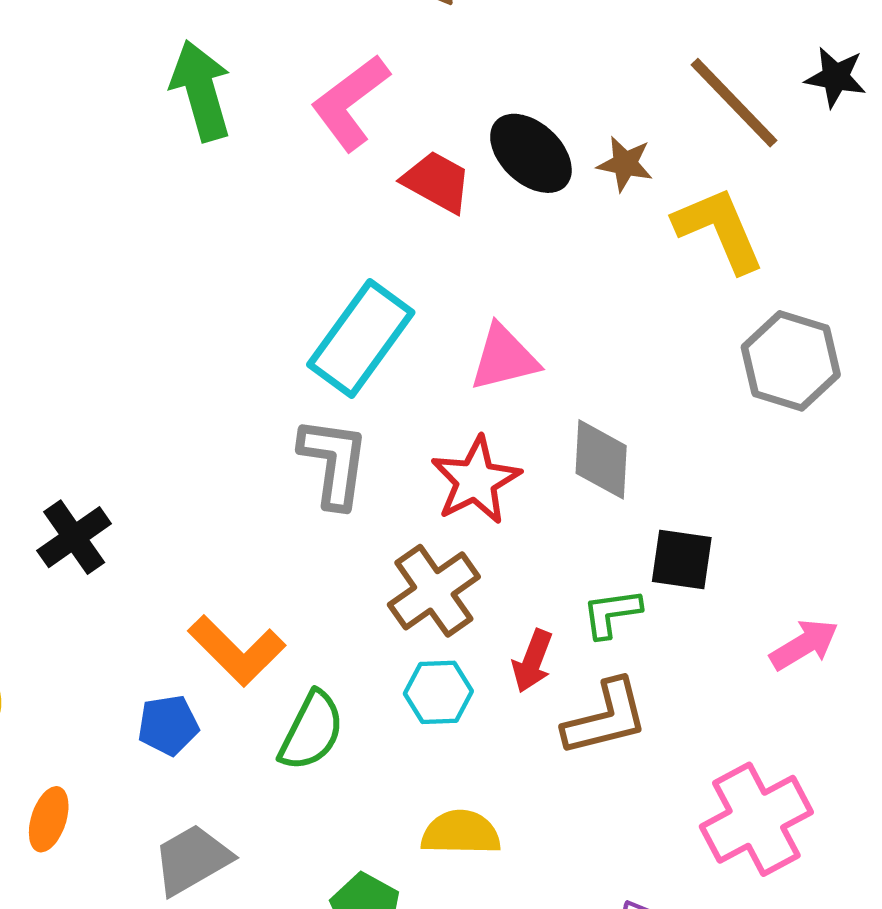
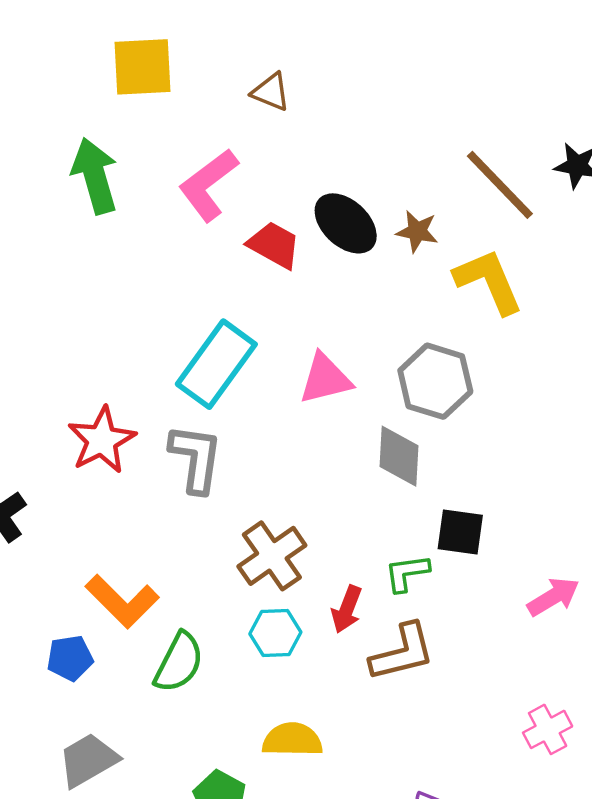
gray hexagon: (791, 361) -> (435, 381), moved
red star: (476, 480) -> (102, 440), moved
pink cross: (756, 819) -> (548, 729), moved, size x0.6

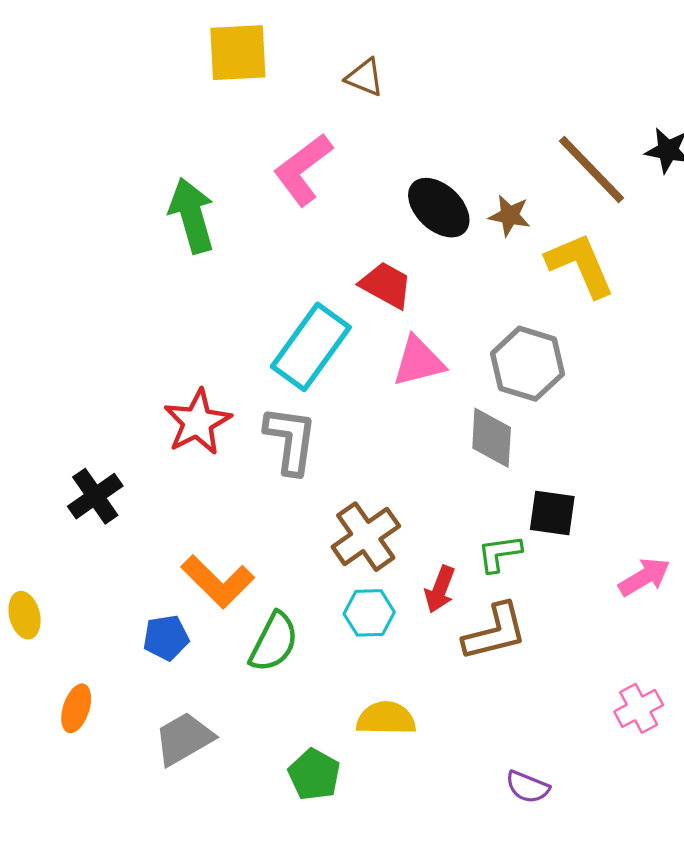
green arrow: (95, 176) -> (192, 215), moved
red trapezoid: (274, 245) -> (386, 285), moved

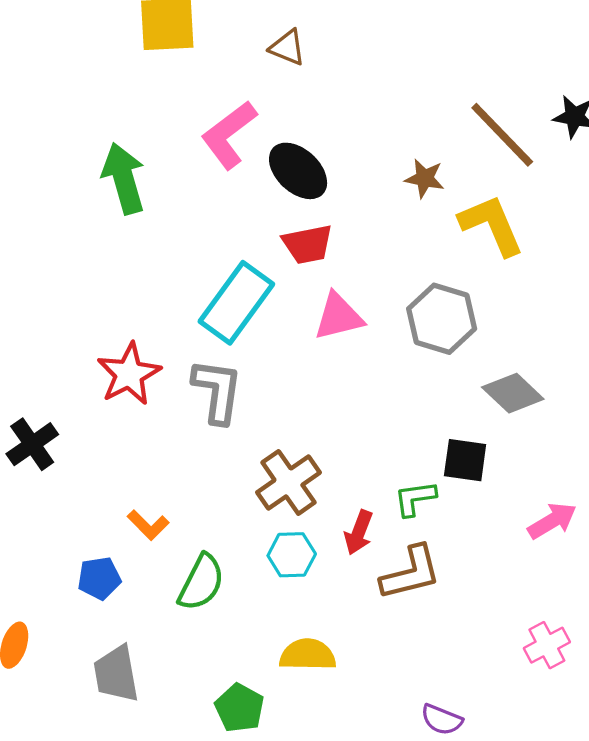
black ellipse: (439, 208) -> (298, 171), moved
red trapezoid: (386, 285) -> (308, 244), turned 140
gray diamond: (492, 438) -> (513, 393), moved, turned -50
orange L-shape: (218, 581) -> (148, 525), size x0.6
gray trapezoid: (184, 739) -> (116, 674), turned -70

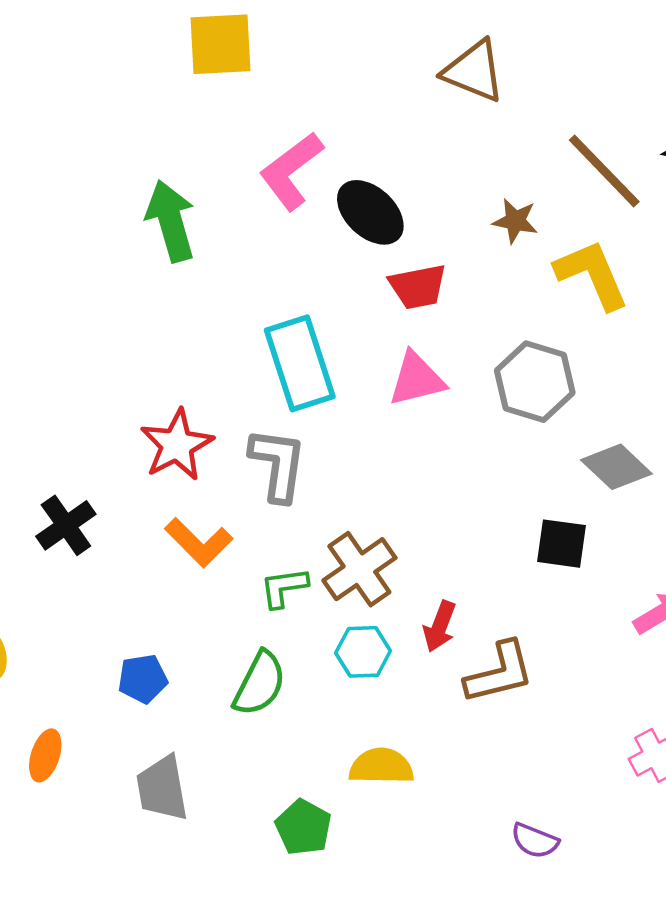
brown triangle: (287, 48) -> (474, 71), moved, size x1.5
red trapezoid: (308, 244) -> (418, 287), moved
cyan rectangle: (236, 303) -> (300, 363), turned -54
green L-shape: (415, 498) -> (284, 587), moved
orange L-shape: (148, 525) -> (199, 542), moved, size x1.4

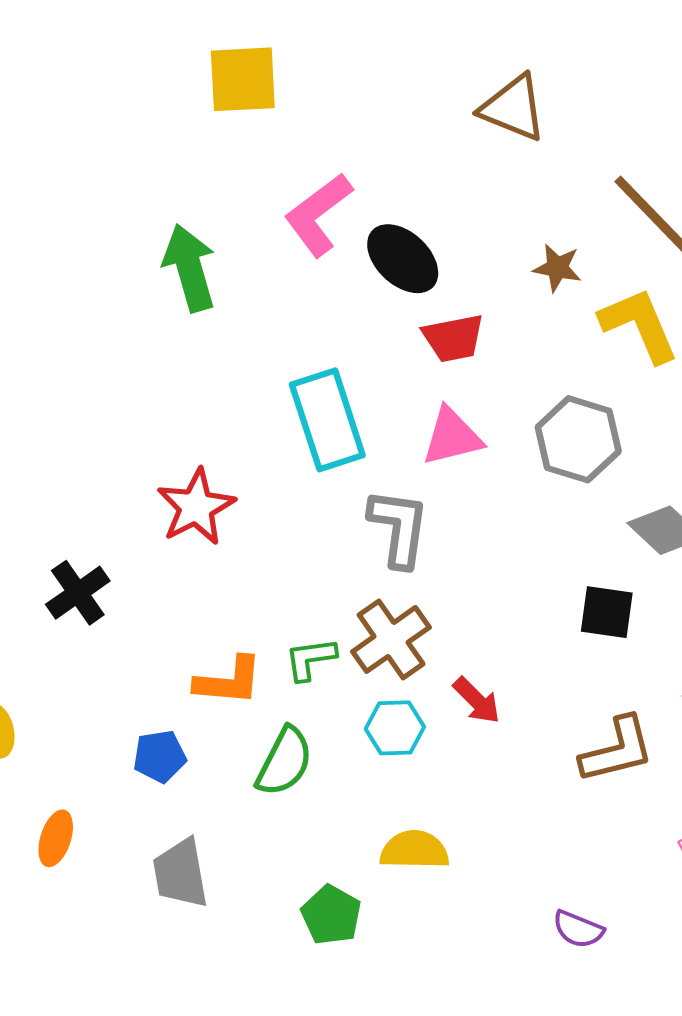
gray L-shape: (278, 464) -> (399, 528), moved
orange L-shape: (199, 542) -> (229, 681), moved, turned -40
red arrow: (440, 626) -> (477, 701), turned -66
brown L-shape: (499, 673) -> (617, 750), moved

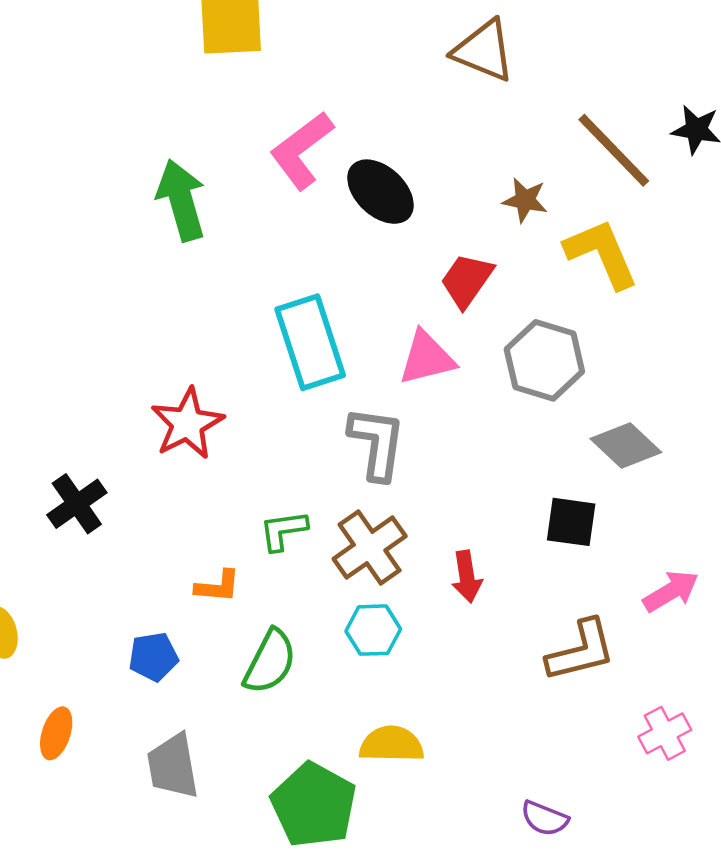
red trapezoid: (453, 338) -> (467, 280), moved, turned 136
green L-shape: (310, 659) -> (283, 530), moved
orange L-shape: (229, 681) -> (218, 586), size x0.7
red arrow: (477, 701) -> (467, 577), moved, turned 36
green pentagon: (331, 915) -> (314, 805), size x1.5

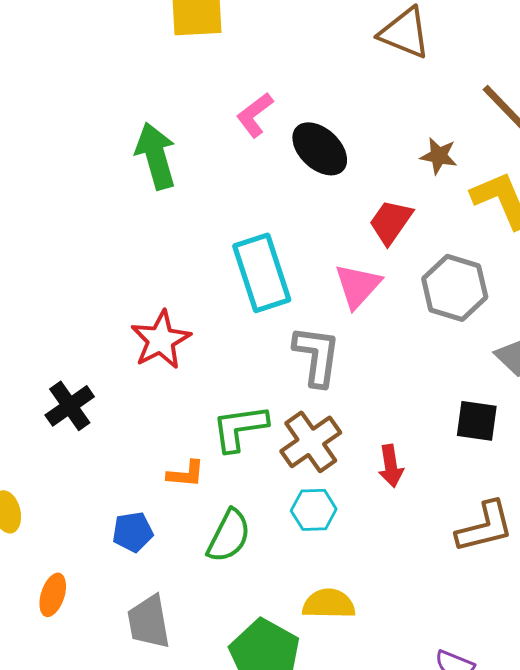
pink L-shape: (302, 150) -> (255, 115), size x0.7
pink triangle: (427, 358) -> (358, 286), turned -34
green L-shape: (283, 530) -> (240, 428), size x1.4

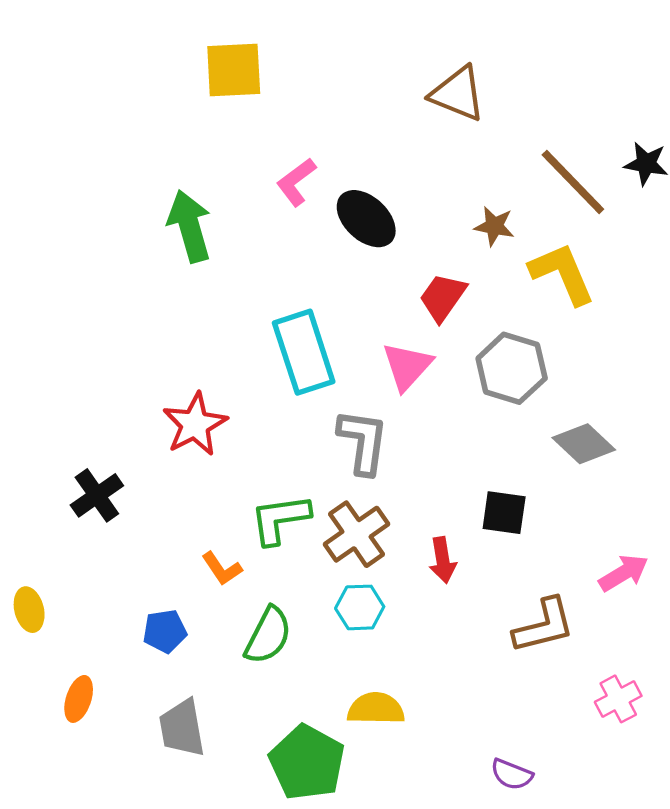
black square: (477, 421) -> (504, 513), moved
orange L-shape: (186, 474) -> (222, 569), turned 51

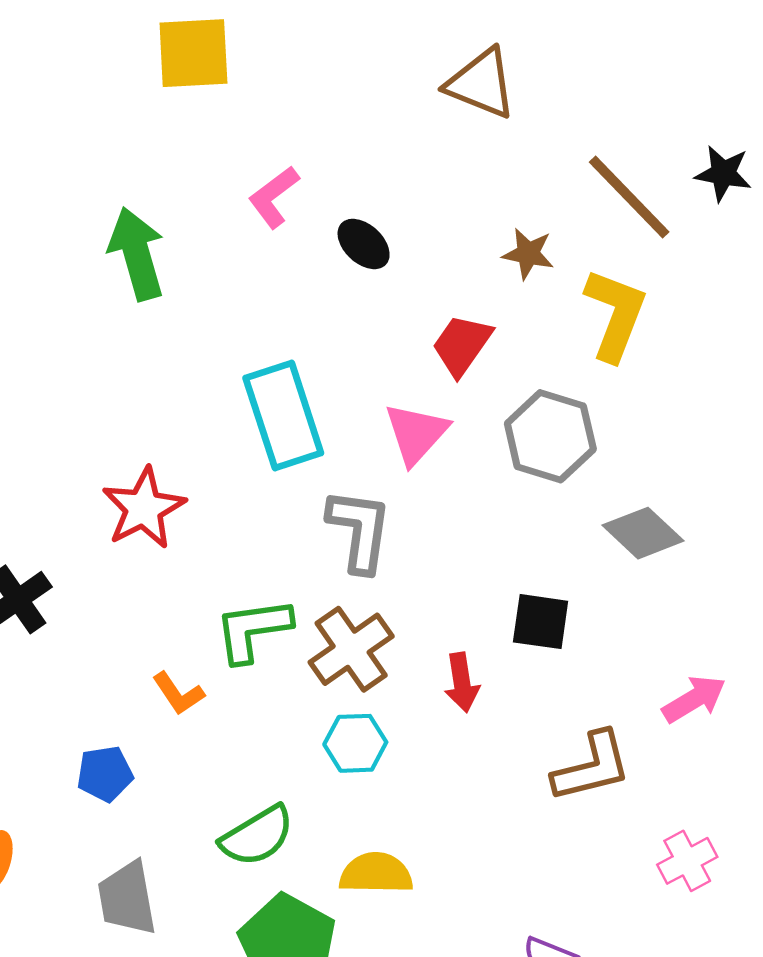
black ellipse: (366, 219) -> (364, 244), size x0.7
yellow L-shape: (562, 274) -> (615, 315), turned 44
green semicircle: (268, 635) -> (257, 836), moved, turned 32

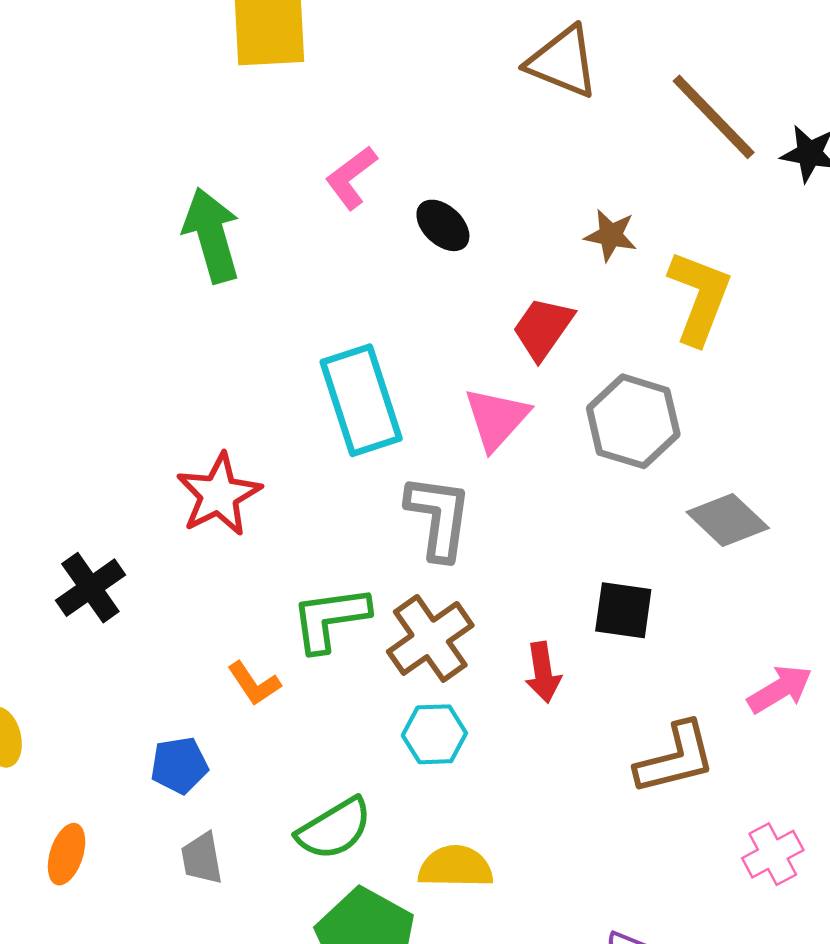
brown line: (629, 197) -> (714, 117), moved
gray trapezoid: (127, 898) -> (202, 858), moved, size x0.7

